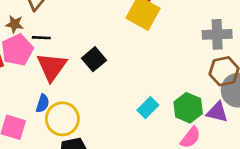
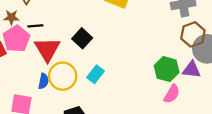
cyan rectangle: (148, 108) -> (95, 74), moved
yellow circle: (62, 119) -> (63, 76), moved

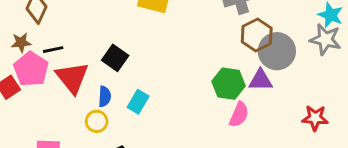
yellow circle: (63, 76) -> (97, 121), moved, size x0.6
blue semicircle: (43, 81) -> (105, 96), moved

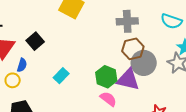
purple triangle: (261, 80) -> (128, 80), size x1.4
cyan rectangle: (138, 102) -> (61, 76), moved
pink semicircle: (239, 115) -> (108, 99), turned -90

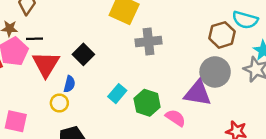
gray cross: (127, 21) -> (149, 42), moved
brown hexagon: (133, 49) -> (222, 35), moved
green hexagon: (106, 77) -> (147, 103), moved

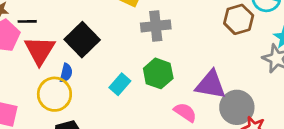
black square: (83, 54) -> (82, 40), size x1.4
gray circle: (215, 72) -> (237, 107), moved
yellow circle: (59, 103) -> (54, 94), size x1.6
green hexagon: (147, 103) -> (158, 73), moved

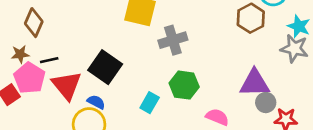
blue semicircle: (66, 73) -> (96, 102), turned -66
purple triangle: (211, 85) -> (255, 83), moved
gray circle: (237, 107) -> (266, 103), size x0.6

